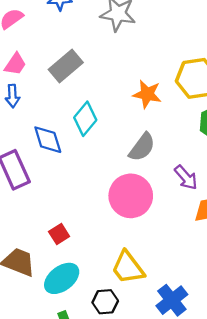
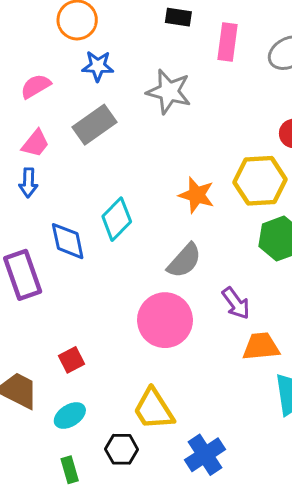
gray rectangle: (66, 66) -> (95, 125), moved
cyan ellipse: (62, 278) -> (70, 416), size x0.7

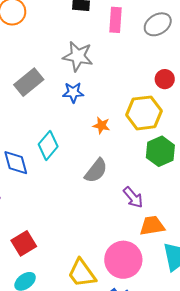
blue star: (98, 66) -> (73, 92), moved
orange star: (197, 195) -> (101, 125), size x0.7
pink circle: (165, 320) -> (123, 260), moved
red square: (71, 360) -> (24, 243), size x1.4

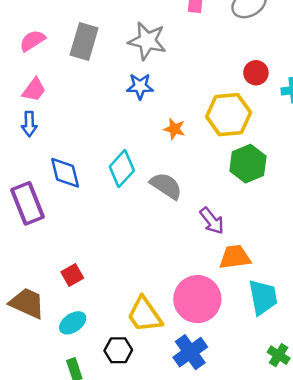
gray rectangle: (29, 82) -> (84, 41), moved, turned -36
cyan diamond: (48, 145) -> (122, 169), moved
gray semicircle: (96, 171) -> (166, 186), turned -96
red square: (24, 243) -> (72, 275), size x0.7

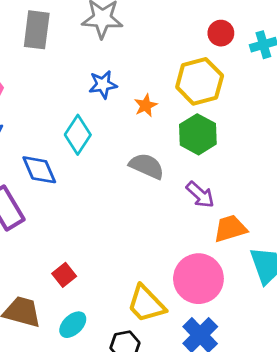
blue star: (140, 86) -> (103, 85), moved
orange star: (174, 129) -> (146, 105), turned -30
green hexagon: (248, 164) -> (198, 134), moved
cyan diamond: (122, 169) -> (78, 135), moved

